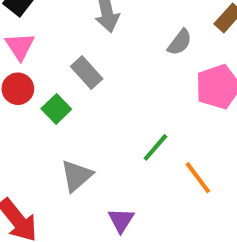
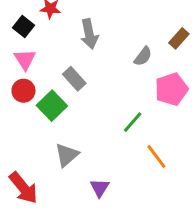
green square: (56, 109) -> (52, 106), size x1.4
green line: (155, 147) -> (133, 122), moved

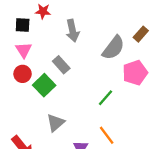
black square: (23, 26) -> (23, 25), turned -35
gray semicircle: (143, 56) -> (113, 48), size x1.6
orange line: (156, 156) -> (107, 135), moved

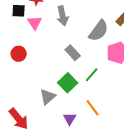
pink triangle: (24, 50) -> (35, 23), moved
gray rectangle: (61, 65) -> (73, 53), moved
green square: (44, 85) -> (68, 83), moved

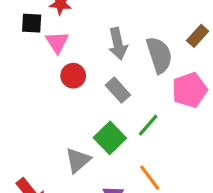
gray arrow: (63, 16) -> (118, 44), moved
gray semicircle: (99, 31) -> (159, 55), turned -55
red circle: (19, 54) -> (73, 76), moved

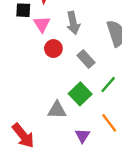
gray arrow: (118, 44) -> (73, 23), moved
gray triangle: (78, 160) -> (57, 110), turned 42

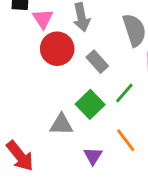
red circle: (53, 49) -> (57, 49), size x1.5

